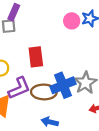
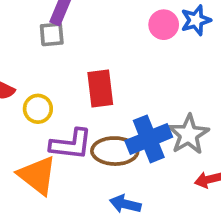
purple L-shape: (19, 88) -> (71, 144), turned 30

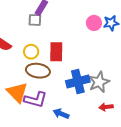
yellow circle: (38, 109) -> (31, 52), moved
purple L-shape: (71, 144) -> (35, 100), moved
brown ellipse: (115, 151) -> (38, 71), moved

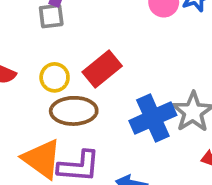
red rectangle: (56, 52) -> (102, 69), turned 60

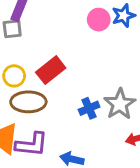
blue cross: (153, 118) -> (89, 108), size x0.6

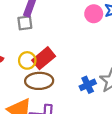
red rectangle: (51, 70) -> (44, 58), moved

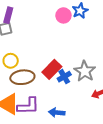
red rectangle: (44, 58) -> (52, 69), moved

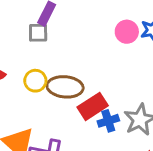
brown ellipse: (22, 77) -> (65, 87), moved

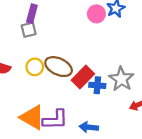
brown ellipse: (65, 87) -> (59, 67), turned 32
blue cross: (108, 121) -> (97, 85), turned 35

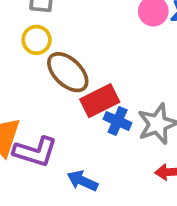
yellow circle: (35, 67) -> (37, 40), moved

